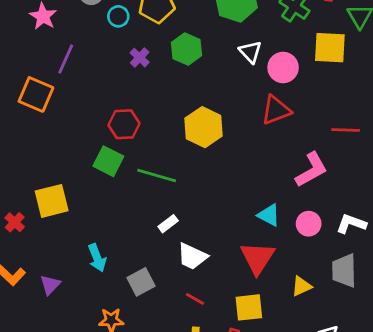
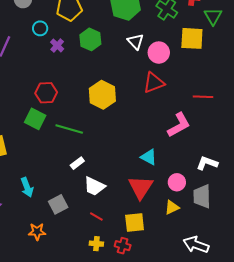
cyan circle: (118, 16) -> (40, 28), moved
pink circle: (309, 224) -> (177, 182), moved

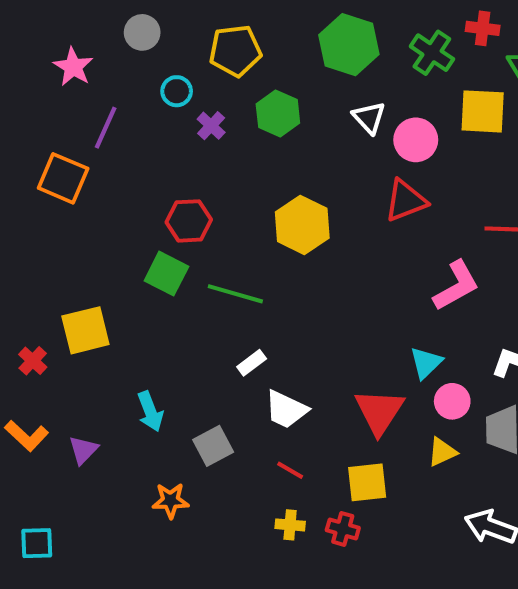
cyan triangle: (149, 157) -> (426, 363), moved, turned 48

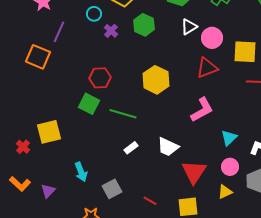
yellow square: (483, 111) -> (245, 52), moved
white triangle: (369, 118) -> (189, 27), turned 42
pink L-shape: (456, 286) -> (202, 110), moved
cyan triangle: (426, 363) -> (229, 138), moved
white trapezoid: (286, 409) -> (168, 147), moved

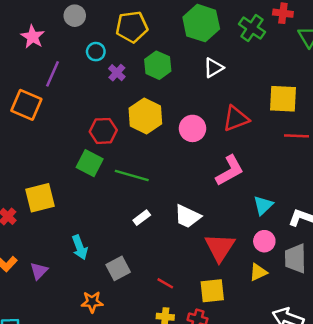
pink circle: (212, 38) -> (192, 128), moved
yellow hexagon: (156, 80) -> (145, 116), moved

